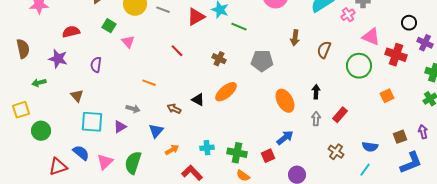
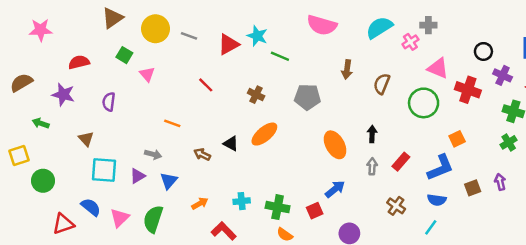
brown semicircle: (23, 49) -> (21, 83), turned -108
green arrow: (39, 83) -> (41, 123), turned 32
blue triangle: (156, 131) -> (169, 181), moved
blue L-shape: (411, 163) -> (440, 168), moved

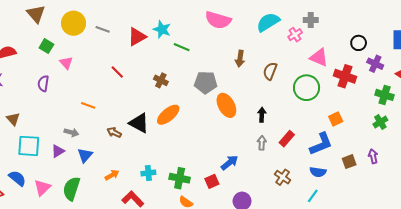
brown triangle: (112, 18) -> (36, 14), turned -36
purple semicircle: (109, 102) -> (43, 84), moved
black triangle: (231, 144) -> (139, 123), size x1.5
orange ellipse: (335, 145) -> (226, 105), moved

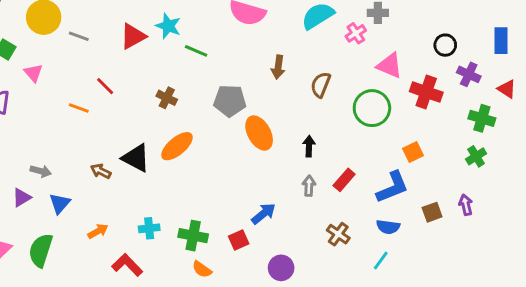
gray line: (103, 29) -> (79, 36), moved
orange line: (88, 105) -> (79, 108), moved

